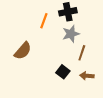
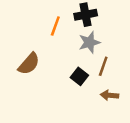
black square: (63, 72) -> (79, 76), moved

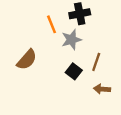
orange line: (55, 26) -> (51, 24), turned -42
gray star: (89, 42) -> (71, 40), moved

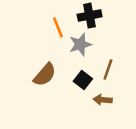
brown semicircle: (27, 60) -> (45, 75), moved
brown arrow: (102, 89) -> (103, 100), moved

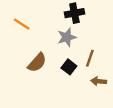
orange line: (58, 27) -> (22, 24), moved, turned -35
brown arrow: (103, 100) -> (99, 81), moved

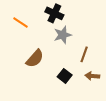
black cross: (74, 13) -> (54, 13), moved, turned 36
black square: (69, 67) -> (65, 76), moved

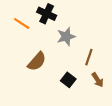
black cross: (54, 13) -> (47, 14), moved
brown arrow: (92, 76) -> (98, 80), turned -128

